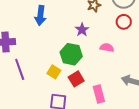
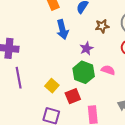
blue arrow: (40, 15) -> (62, 30), moved, turned -30
green hexagon: (71, 54) -> (84, 72), moved

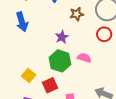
blue arrow: (62, 30) -> (22, 22), moved

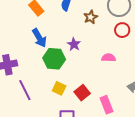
purple star: (62, 37) -> (74, 44), moved
green hexagon: (60, 61) -> (54, 59), moved

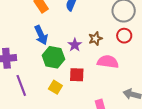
brown star: (91, 17) -> (95, 39), moved
pink semicircle: (109, 58) -> (108, 62), size x1.5
red square: (82, 93) -> (77, 75), moved, turned 35

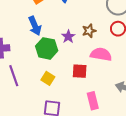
red square: (77, 75) -> (80, 71), moved

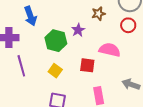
blue arrow: (35, 26) -> (30, 16), moved
brown star: (89, 31) -> (98, 14), moved

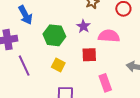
purple star: (78, 30) -> (83, 26), moved

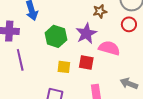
purple star: (83, 26) -> (86, 33), size x1.5
yellow square: (58, 65) -> (64, 67), moved, turned -32

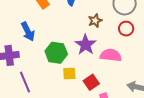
red square: (86, 62) -> (91, 82), moved, turned -35
yellow square: (64, 67) -> (69, 73), moved

